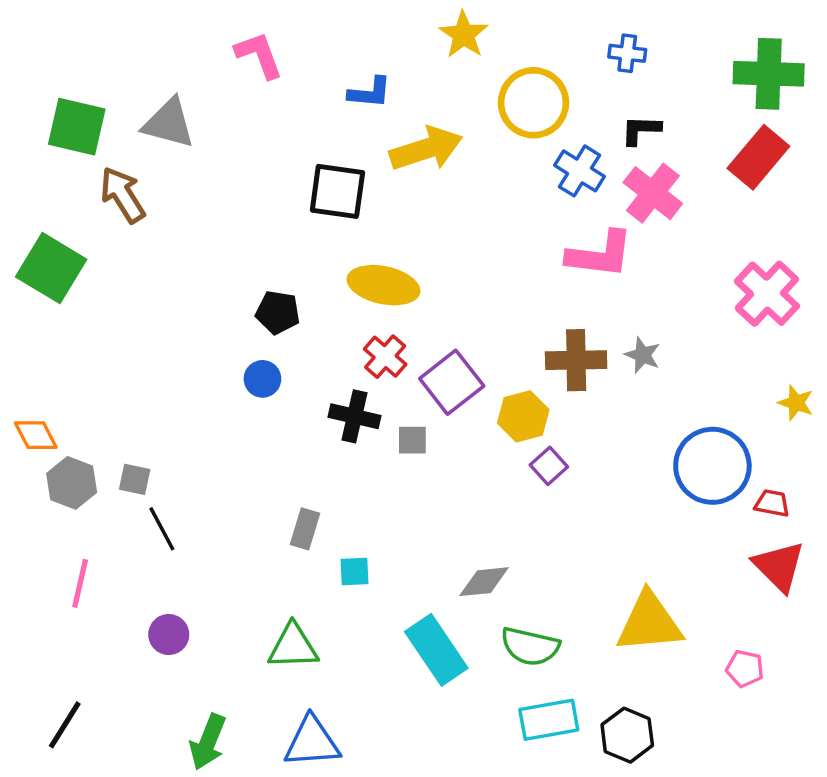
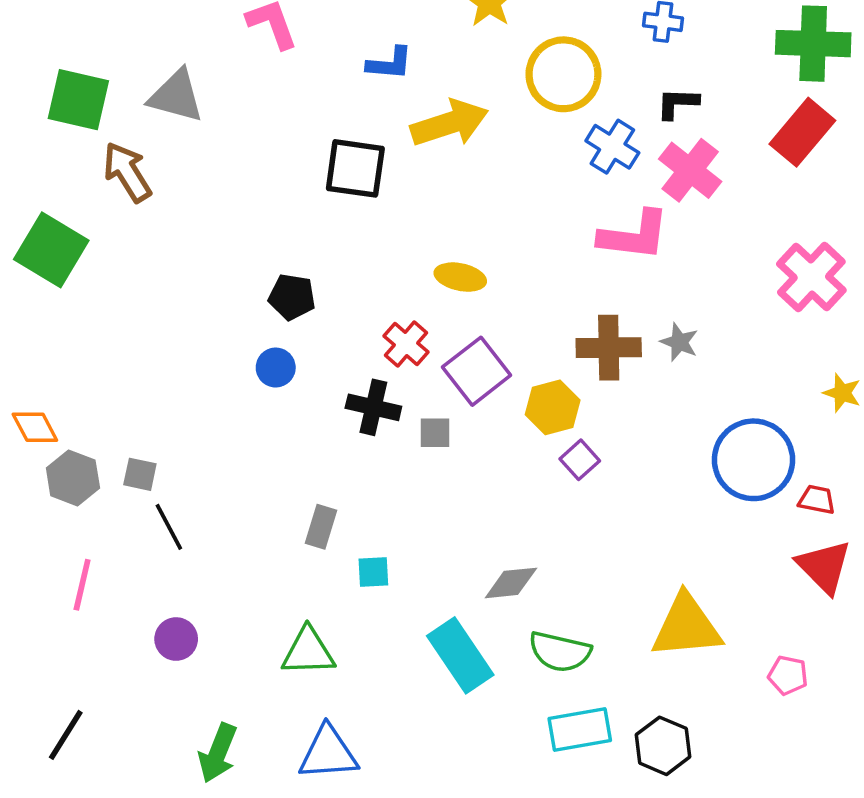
yellow ellipse: (383, 285) -> (460, 277), moved, size x0.7

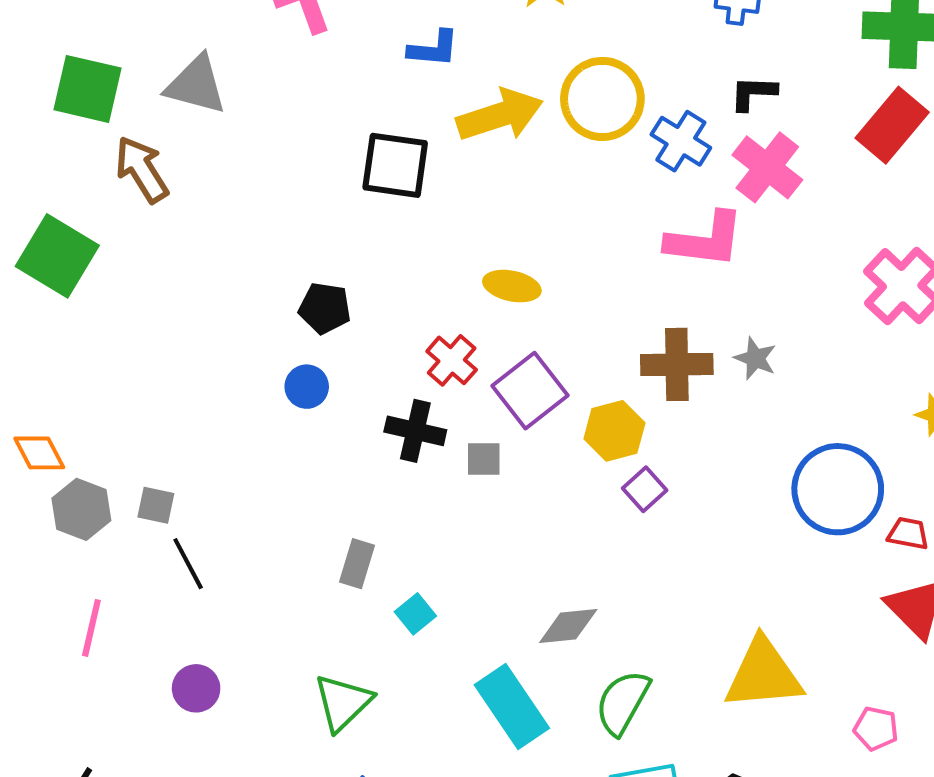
yellow circle: (563, 74) -> (602, 99), moved
cyan square: (373, 572) -> (415, 614), turned -36
green triangle: (308, 652) -> (343, 702), turned -42
green semicircle: (560, 652) -> (623, 702), turned 106

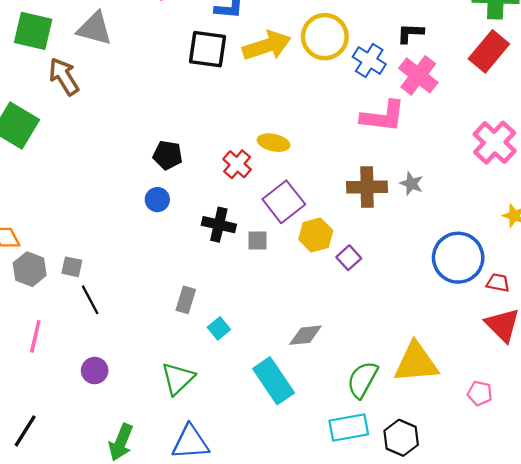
black square: (395, 165) -> (207, 49), moved
red cross: (452, 360) -> (237, 164), moved
yellow hexagon: (614, 431) -> (316, 235), moved
green semicircle: (623, 702) -> (362, 380), moved

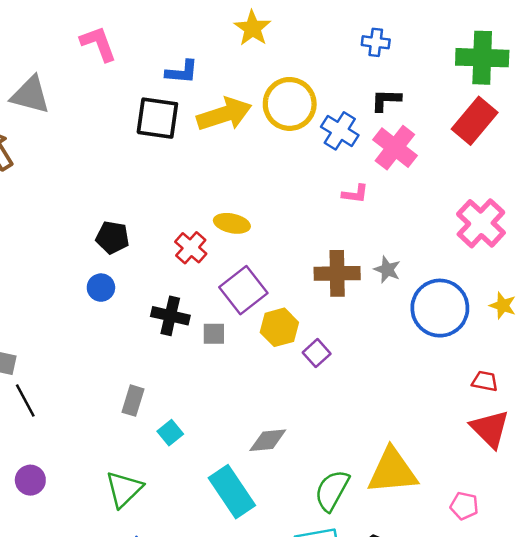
pink L-shape: (383, 116) -> (355, 194), size x0.5
blue circle: (458, 258) -> (440, 308), moved

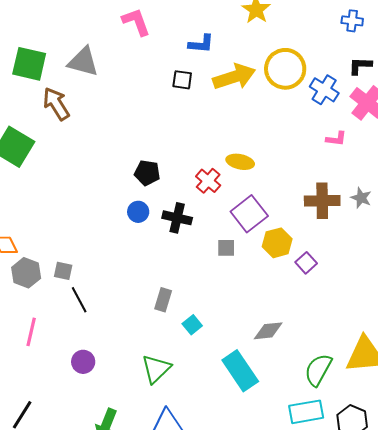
black square: (157, 118) -> (182, 80), size x0.6
black cross: (170, 316) -> (177, 218), moved

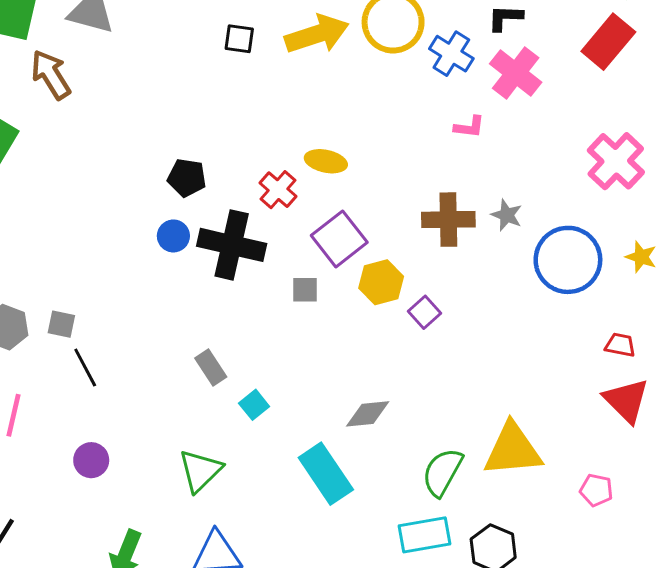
black cross: (177, 218) -> (232, 245), size x1.5
gray rectangle: (163, 300) -> (211, 367), turned -50

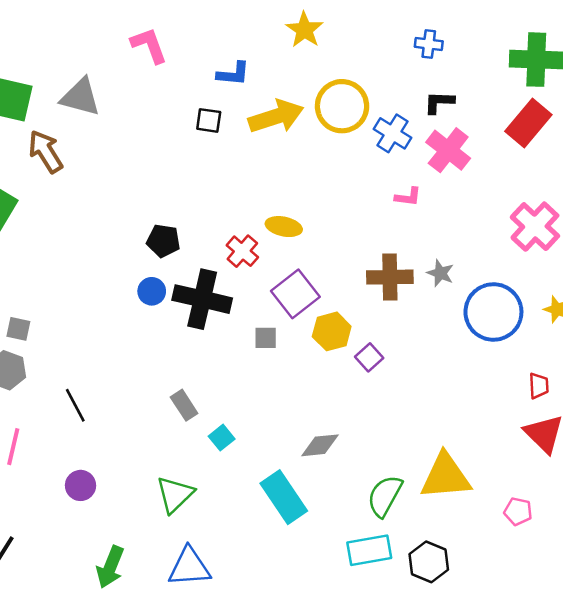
gray square: (61, 324) -> (18, 329), moved
red trapezoid: (620, 345) -> (539, 386), turned 76

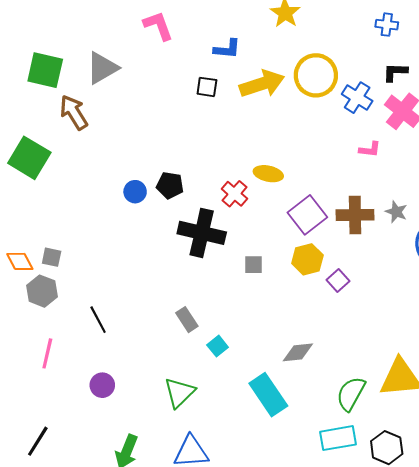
gray triangle: (81, 97) -> (102, 68), turned -45
blue circle: (152, 291) -> (135, 192), moved
purple square: (295, 294) -> (307, 215), moved

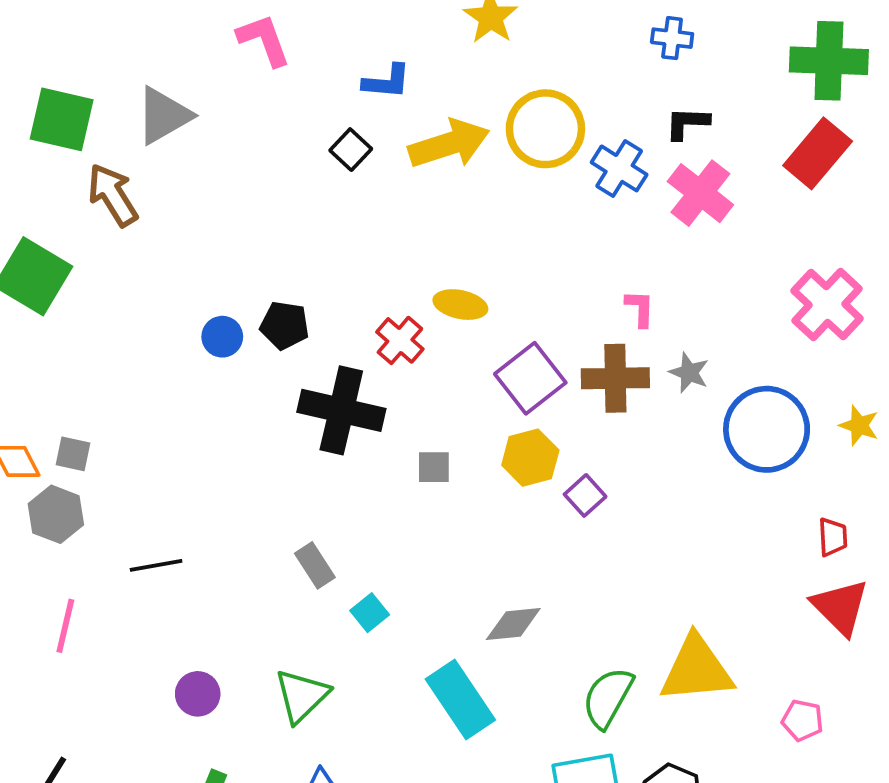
black square: (207, 87) -> (351, 150), turned 35
pink L-shape: (370, 149) -> (640, 308), moved, turned -95
black line: (98, 320) -> (156, 565), turned -72
purple circle: (102, 385) -> (198, 694), moved

